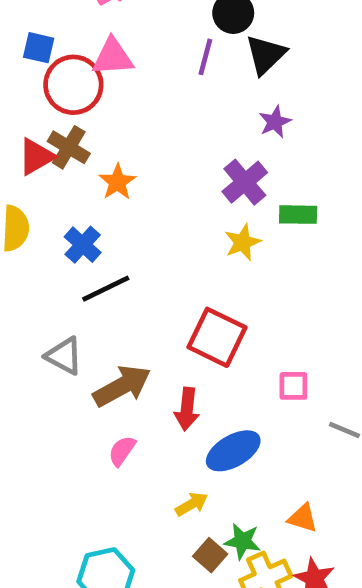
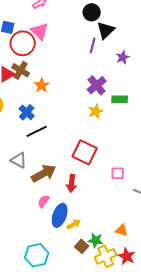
pink triangle: (113, 57) -> (40, 31), turned 48
purple line: (205, 57) -> (93, 45), moved
purple star: (275, 122) -> (123, 57), moved
blue ellipse: (233, 451) -> (60, 215), moved, turned -40

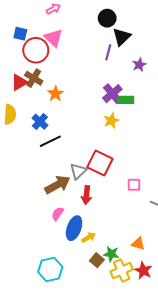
green rectangle: (120, 99) -> (126, 100), moved
gray triangle: (19, 160) -> (78, 171), moved, turned 48

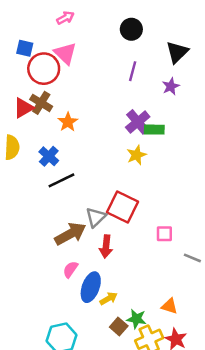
black triangle: (122, 37) -> (177, 52), moved

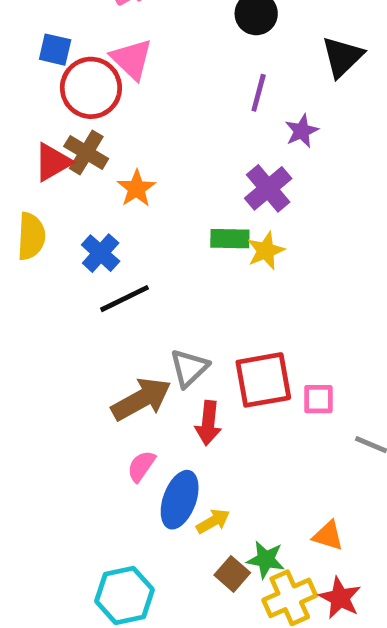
purple star: (171, 86) -> (302, 131), moved
green rectangle: (154, 130) -> (230, 239), moved
red square: (122, 207) -> (263, 380), moved, turned -36

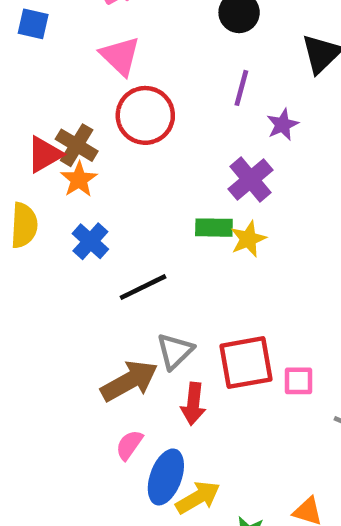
blue square: (55, 50) -> (33, 24), moved
red circle: (91, 88) -> (145, 115), moved
orange star: (136, 188) -> (79, 179), moved
black line: (124, 299) -> (143, 287), moved
yellow arrow: (213, 521) -> (198, 498), size x1.4

